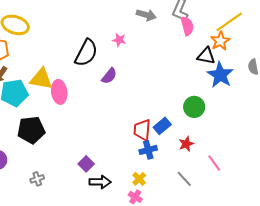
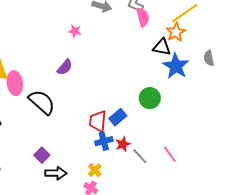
black semicircle: (86, 53) -> (42, 102), moved, turned -76
red star: (186, 144) -> (123, 144), moved
gray line: (184, 179) -> (140, 156), moved

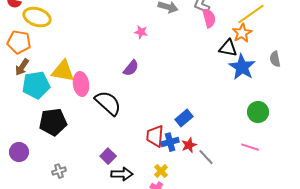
green circle: (150, 98) -> (258, 112), moved
red trapezoid: (98, 121) -> (155, 136), moved
pink line: (170, 154) -> (250, 147), moved, turned -36

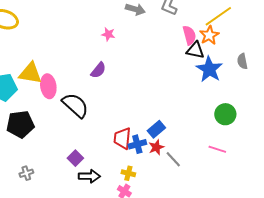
pink semicircle: (209, 18) -> (189, 35), moved
blue rectangle: (184, 118) -> (156, 129), moved
yellow cross: (161, 171) -> (128, 173), turned -32

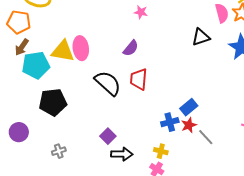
black triangle: (195, 50) -> (201, 37), moved, turned -30
pink ellipse: (48, 86) -> (81, 48), moved
red trapezoid: (122, 138) -> (139, 79), moved

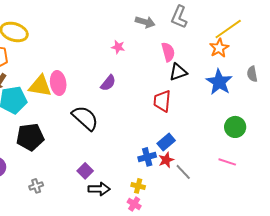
pink semicircle: (222, 13) -> (168, 52), moved
red trapezoid: (139, 79) -> (162, 101), moved

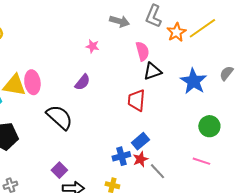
orange star: (219, 48) -> (176, 32), moved
gray semicircle: (252, 74) -> (226, 73), turned 49

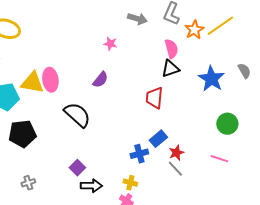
pink semicircle: (142, 51) -> (171, 49), moved
gray semicircle: (226, 73) -> (244, 71), turned 112
red star: (140, 159) -> (176, 153), moved

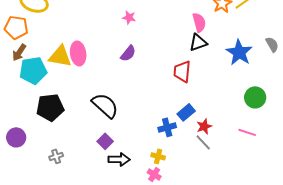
pink star: (110, 44) -> (129, 17), moved
black semicircle: (77, 115) -> (105, 105), moved

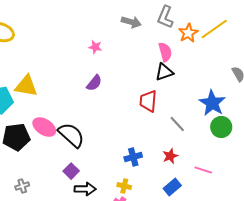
blue star: (239, 52) -> (212, 103), moved
pink ellipse: (78, 53) -> (44, 127), moved, turned -50
blue rectangle: (186, 112) -> (172, 187), moved
pink line: (247, 132) -> (203, 170), moved
gray line: (203, 142) -> (177, 124), moved

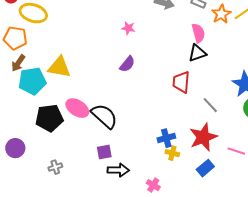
red star: (170, 156) -> (203, 137), size x1.8
purple square: (71, 171) -> (104, 152), turned 35
yellow cross: (124, 186) -> (172, 153), moved

